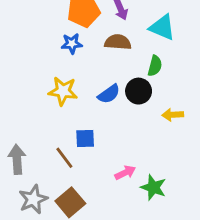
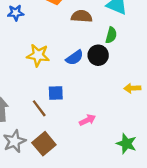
blue star: (72, 44) -> (16, 13), moved
yellow arrow: (173, 115) -> (132, 88), moved
green star: (153, 187) -> (126, 144), moved

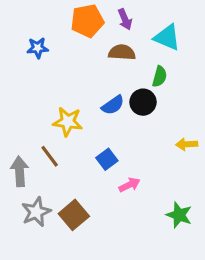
yellow star: (38, 55) -> (68, 122), moved
blue square: (56, 93) -> (107, 159), moved, turned -35
brown line: (39, 108) -> (50, 156), moved

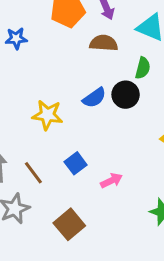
brown line: (50, 156) -> (33, 173), moved
blue square: (107, 159) -> (76, 163), moved
brown square: (74, 215) -> (69, 224), moved

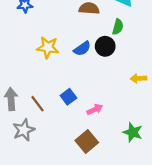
yellow star: (47, 115) -> (48, 47), moved
brown square: (69, 224) -> (87, 141), moved

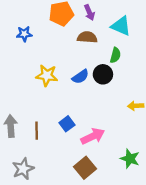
brown line: (37, 104) -> (37, 131), turned 36
pink arrow: (95, 109) -> (93, 136), size x1.5
gray star: (24, 130) -> (23, 169), moved

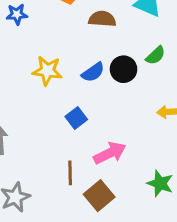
green semicircle: (115, 55) -> (156, 55), moved, turned 32
blue square: (67, 124) -> (76, 118), moved
brown line: (37, 131) -> (70, 173), moved

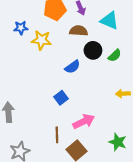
black circle: (124, 69) -> (93, 50), moved
yellow star: (47, 71) -> (41, 40), moved

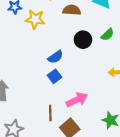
black circle: (93, 50) -> (83, 40), moved
blue semicircle: (72, 67) -> (55, 57), moved

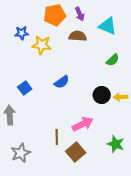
black circle: (83, 40) -> (102, 95), moved
blue square: (54, 76) -> (25, 88), moved

